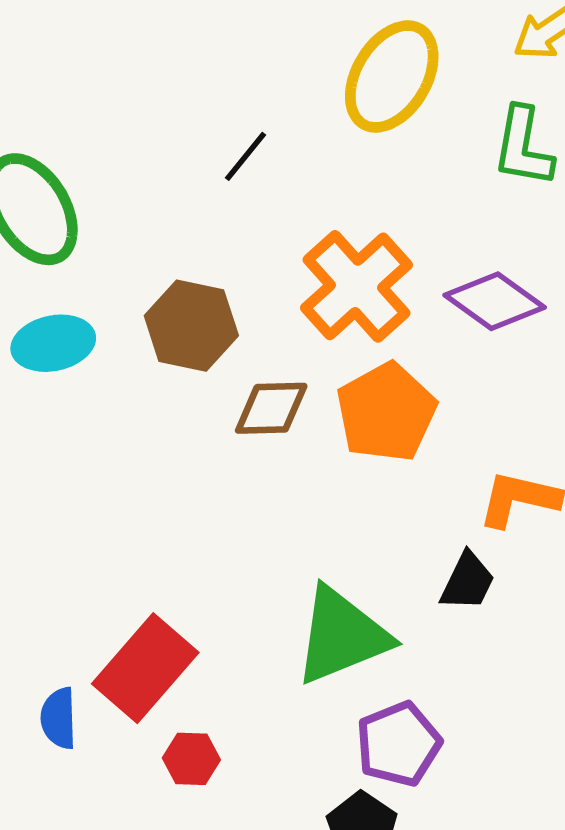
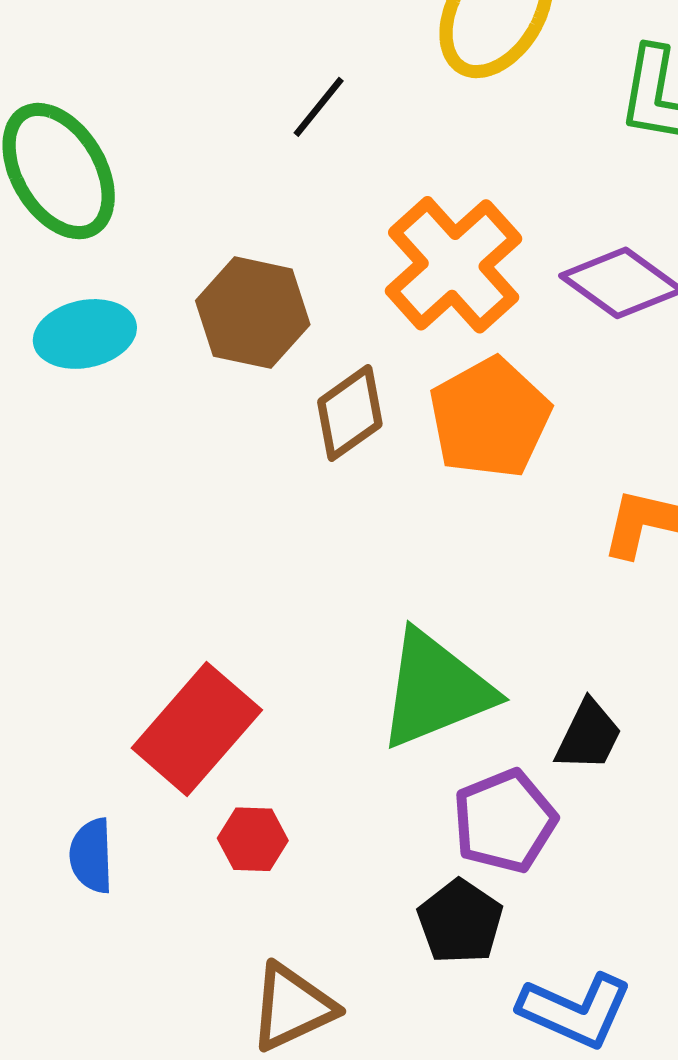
brown diamond: (271, 408) -> (350, 413), turned -34
black trapezoid: (468, 582) -> (589, 736), moved
blue semicircle: (59, 718) -> (91, 856), moved

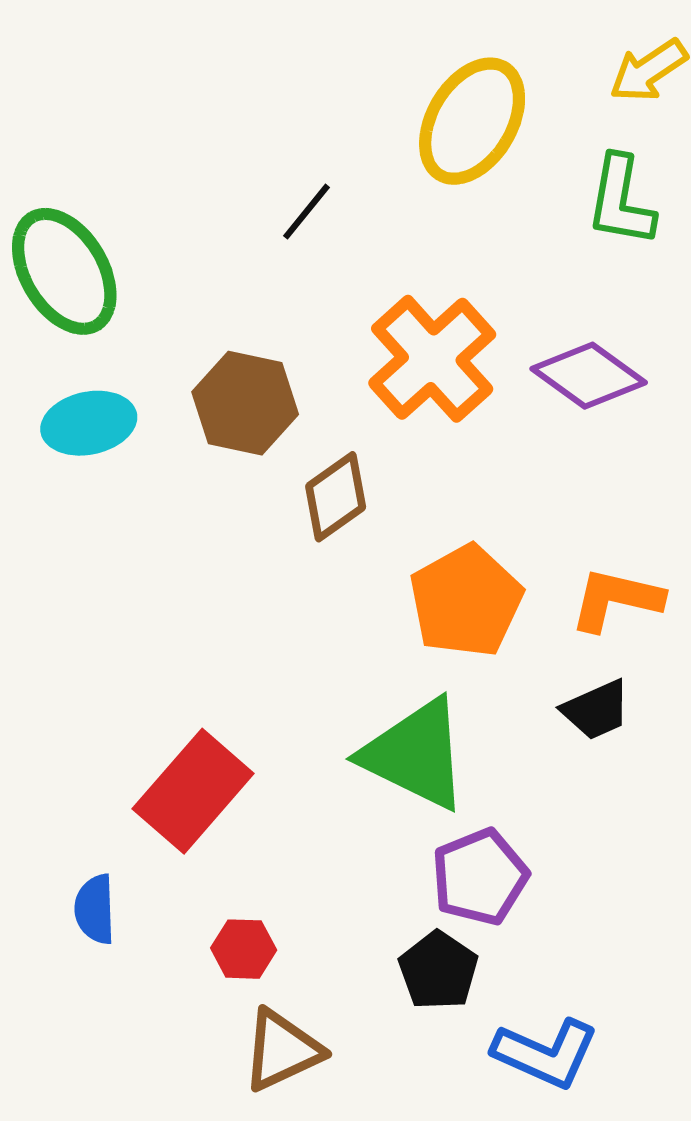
orange pentagon: (490, 418) -> (466, 601), moved
green triangle: (435, 689) -> (415, 754), turned 48
black trapezoid: (589, 736) -> (596, 710), moved, turned 40
red hexagon: (253, 839) -> (244, 949), moved

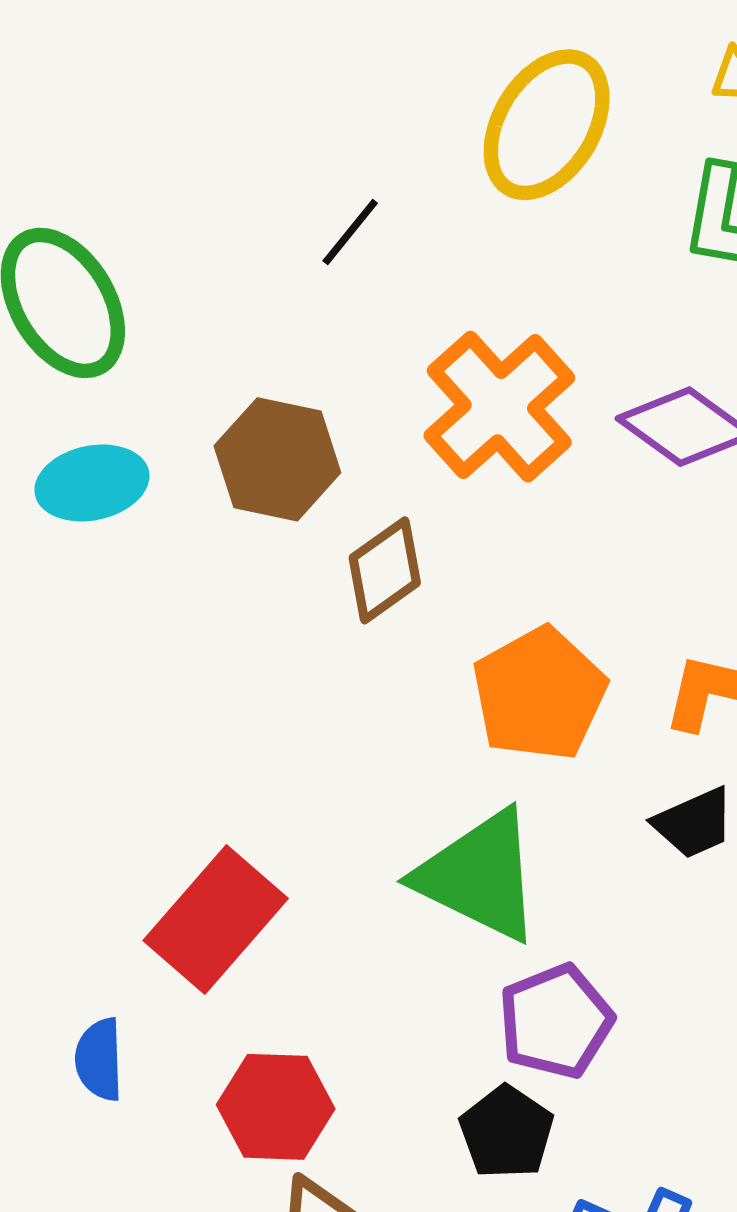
red hexagon: (244, 949) -> (276, 1107), size x1.5

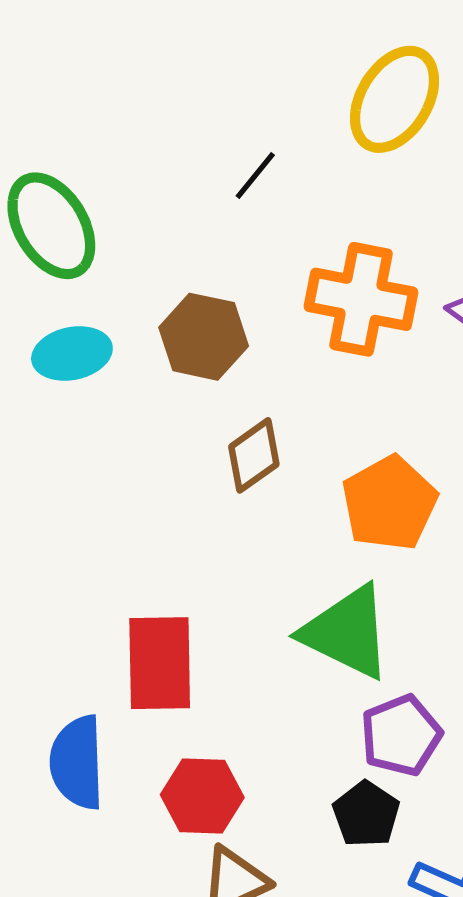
orange cross: (499, 407) -> (361, 299), turned -37
brown diamond: (385, 570) -> (254, 455), moved
red rectangle: (216, 919) -> (160, 663), turned -42
blue semicircle: (99, 1059) -> (77, 762), size x1.6

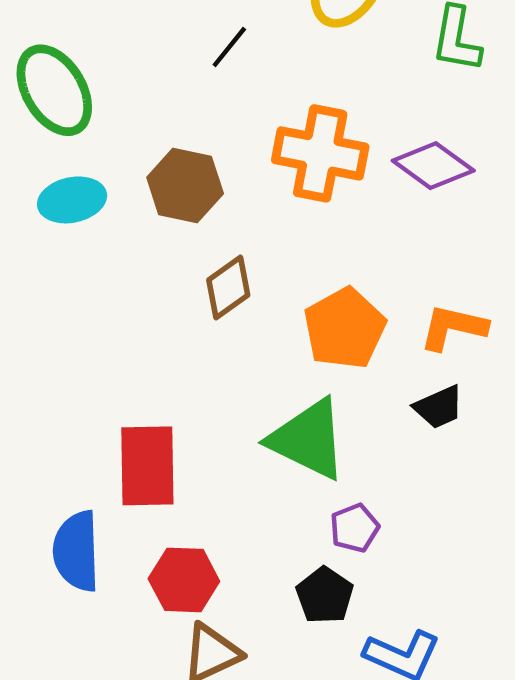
purple pentagon: (401, 735) -> (355, 528), size x0.7

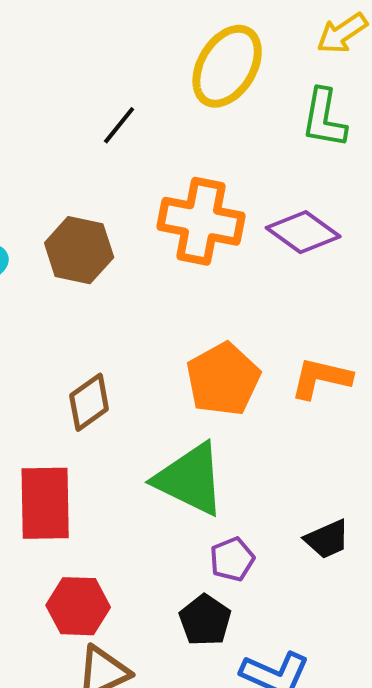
brown diamond: (228, 287) -> (89, 402), moved
black trapezoid: (439, 407) -> (327, 539), moved

